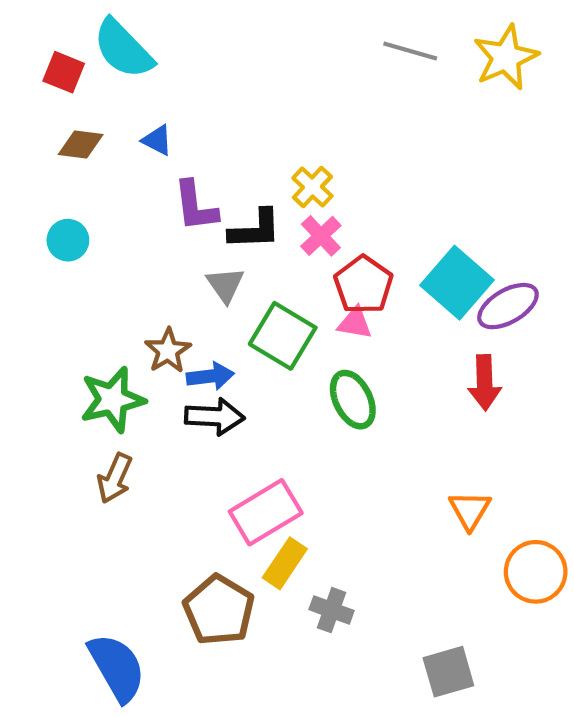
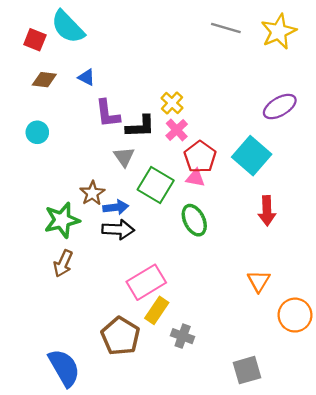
purple ellipse: (508, 306) -> (280, 107), moved

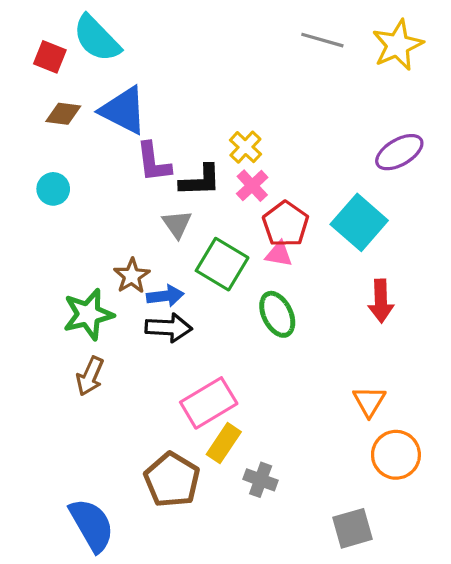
blue triangle: (86, 77) -> (123, 110), size x2.0
orange circle: (295, 315) -> (396, 455), moved

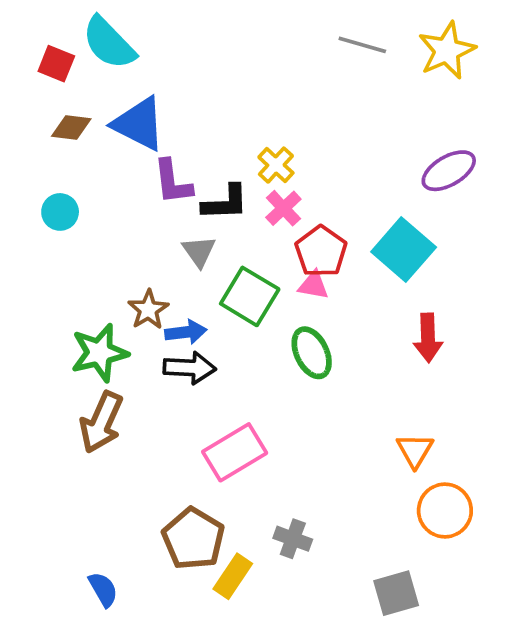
brown arrow: (90, 376) -> (101, 422), size x1.4
yellow rectangle: (224, 443) -> (233, 576), moved
blue semicircle: (92, 525) -> (103, 589), size x0.6

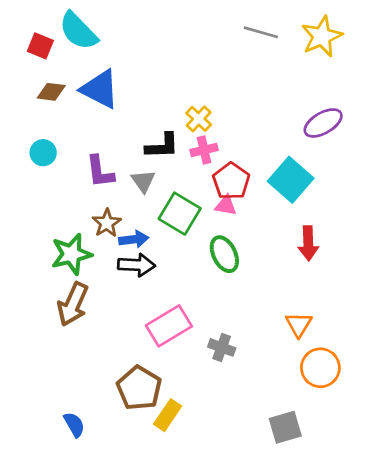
purple L-shape: (173, 182) -> (100, 172), moved
pink cross: (283, 208) -> (204, 150), turned 30
gray cross: (293, 539) -> (222, 347), moved

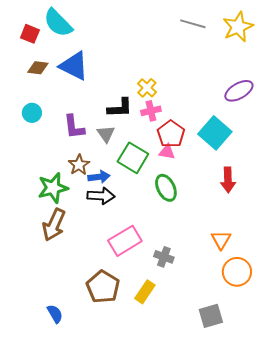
yellow rectangle: (168, 415) -> (145, 292), moved

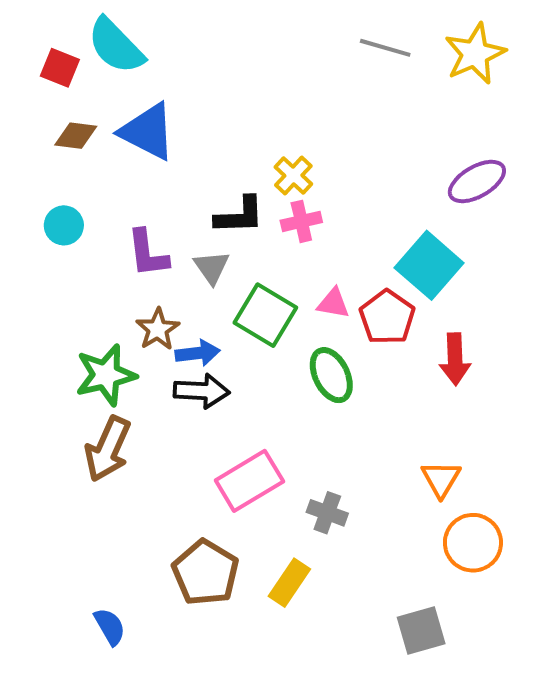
red pentagon: (171, 134) -> (387, 317), moved

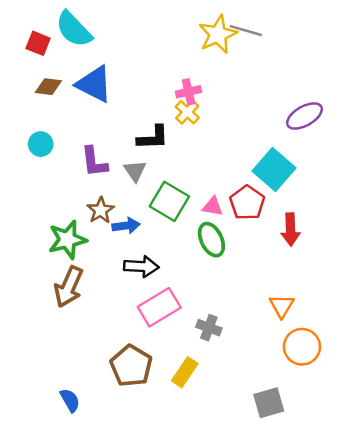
yellow star: (475, 54) -> (218, 34), moved
pink cross: (301, 221) -> (189, 92), moved
pink triangle: (333, 303) -> (213, 206), moved
black arrow: (202, 391) -> (141, 266), moved

